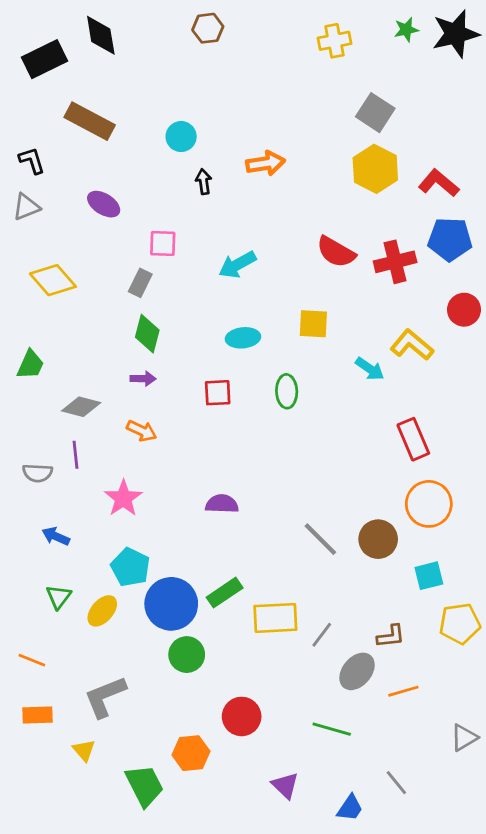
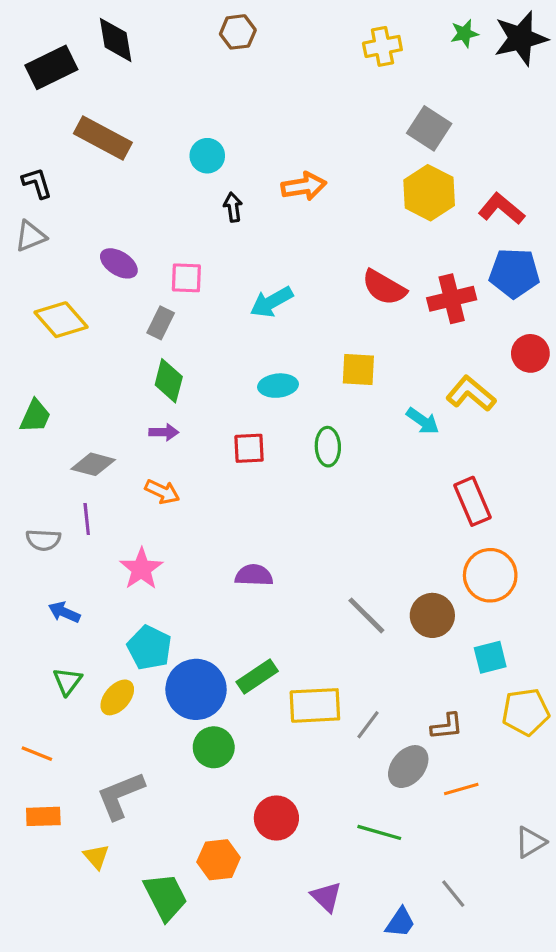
purple ellipse: (104, 204) -> (119, 263), moved

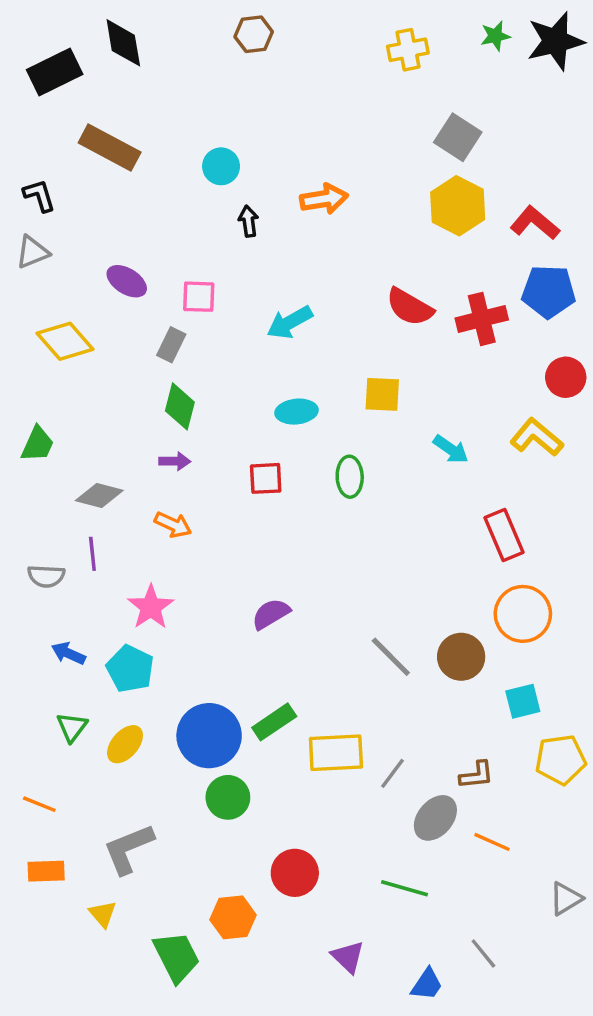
yellow L-shape: (471, 394) -> (537, 437), moved
purple semicircle: (254, 575) -> (271, 614), turned -33
cyan pentagon: (149, 648) -> (130, 669), moved
orange line: (461, 789) -> (492, 842), turned 40

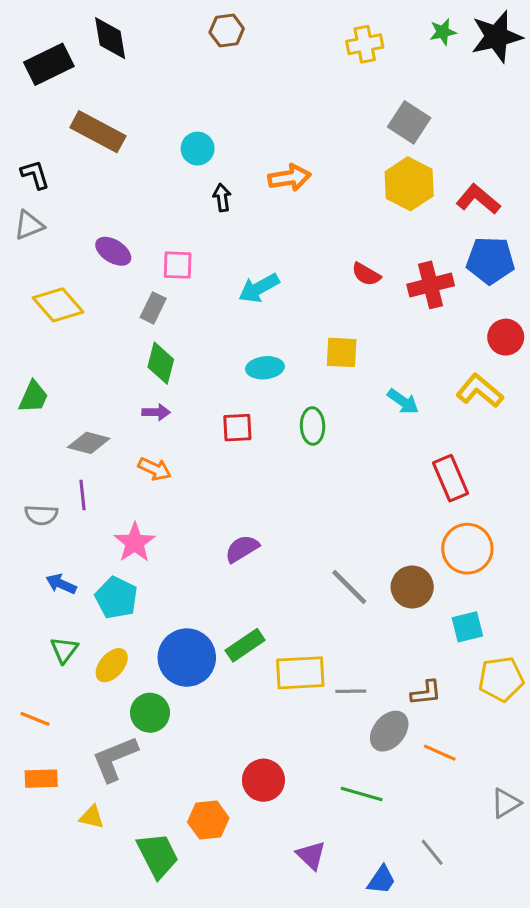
red semicircle: (410, 307) -> (366, 274), size x0.7
gray line: (393, 773) -> (351, 691), turned 52
green circle: (228, 797) -> (150, 713), moved
yellow triangle: (103, 914) -> (92, 817), turned -36

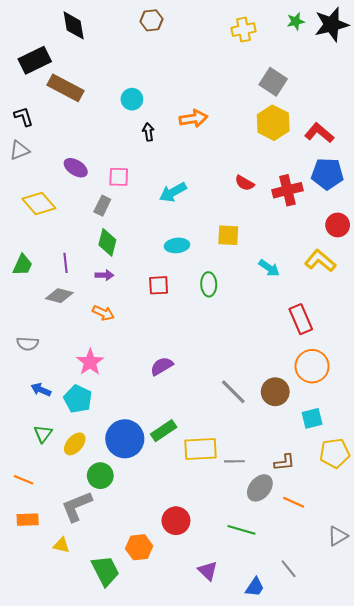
black rectangle: (49, 64) -> (35, 60), moved
purple line: (83, 495) -> (65, 263), moved

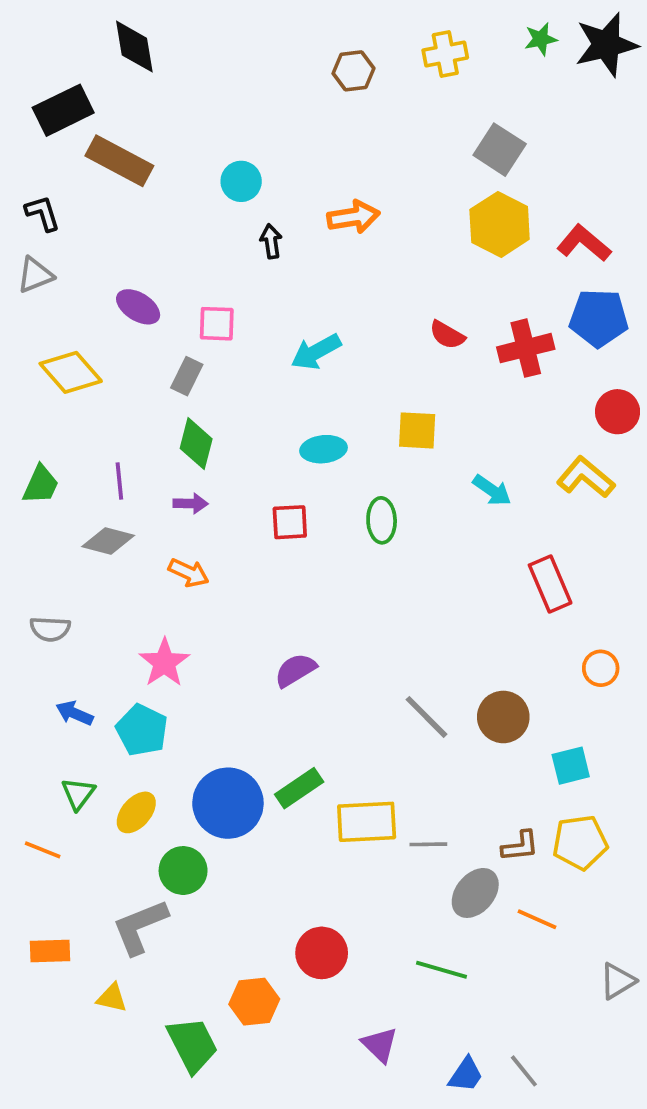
brown hexagon: (151, 20) -> (353, 71), moved
orange circle: (312, 366) -> (601, 668), moved, size x0.6
yellow pentagon: (335, 453) -> (580, 842), moved
orange line: (24, 480) -> (43, 850), moved
gray line: (289, 569) -> (524, 1071), moved

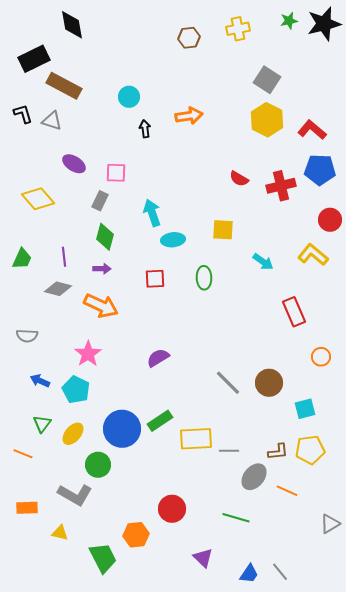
gray triangle: (35, 275) -> (52, 121), moved, turned 40
cyan arrow: (316, 352) -> (152, 213), moved, turned 100
orange arrow: (189, 573) -> (101, 306), size x1.6
gray L-shape: (140, 927) -> (75, 495), turned -128

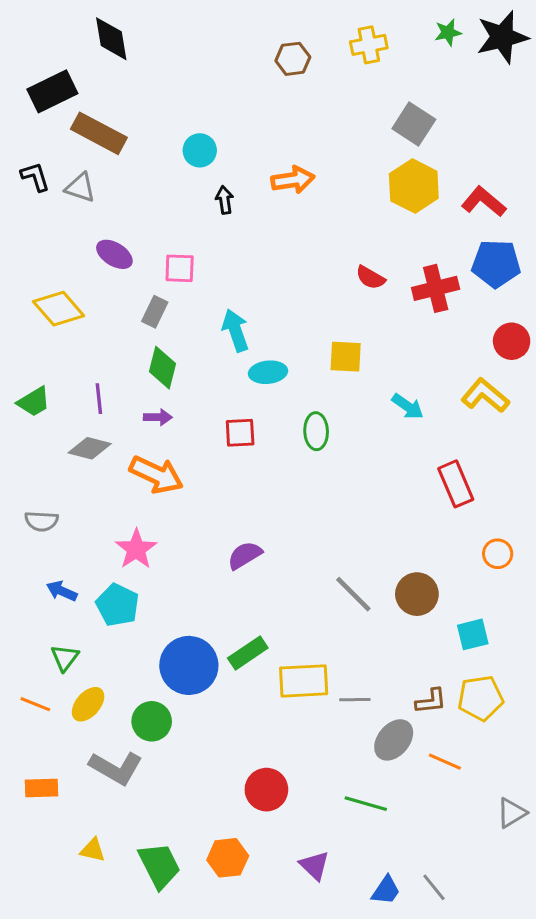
green trapezoid: (22, 259) -> (34, 402), turned 35
yellow ellipse: (73, 434) -> (88, 704), moved
yellow triangle: (60, 533) -> (93, 850), moved
orange hexagon: (136, 535) -> (228, 858), moved

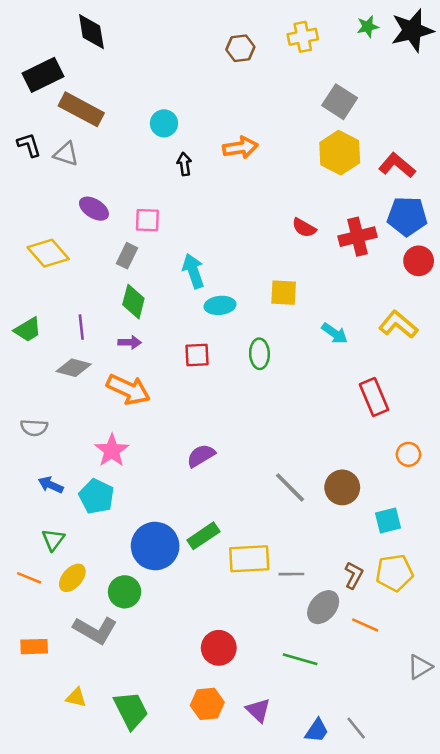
red circle: (512, 341) -> (419, 261), moved
brown L-shape: (431, 701) -> (354, 575), turned -56
orange hexagon: (228, 858) -> (207, 704), moved

